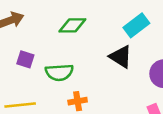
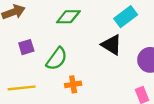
purple square: (25, 59) -> (26, 47), turned -35
green semicircle: (59, 72) -> (57, 59), turned -50

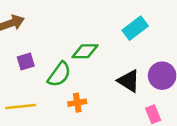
green diamond: (68, 17) -> (85, 51), moved
black triangle: (112, 45) -> (129, 81), moved

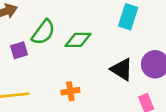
cyan rectangle: (135, 28) -> (128, 17), turned -35
green semicircle: (59, 74) -> (43, 32), moved

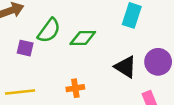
purple square: (19, 50) -> (25, 48), turned 30

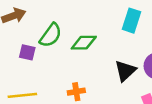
black triangle: (125, 67) -> (125, 71), turned 45

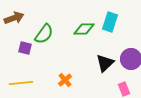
green diamond: (84, 43) -> (84, 29), moved
orange cross: (76, 92) -> (65, 80), turned -32

